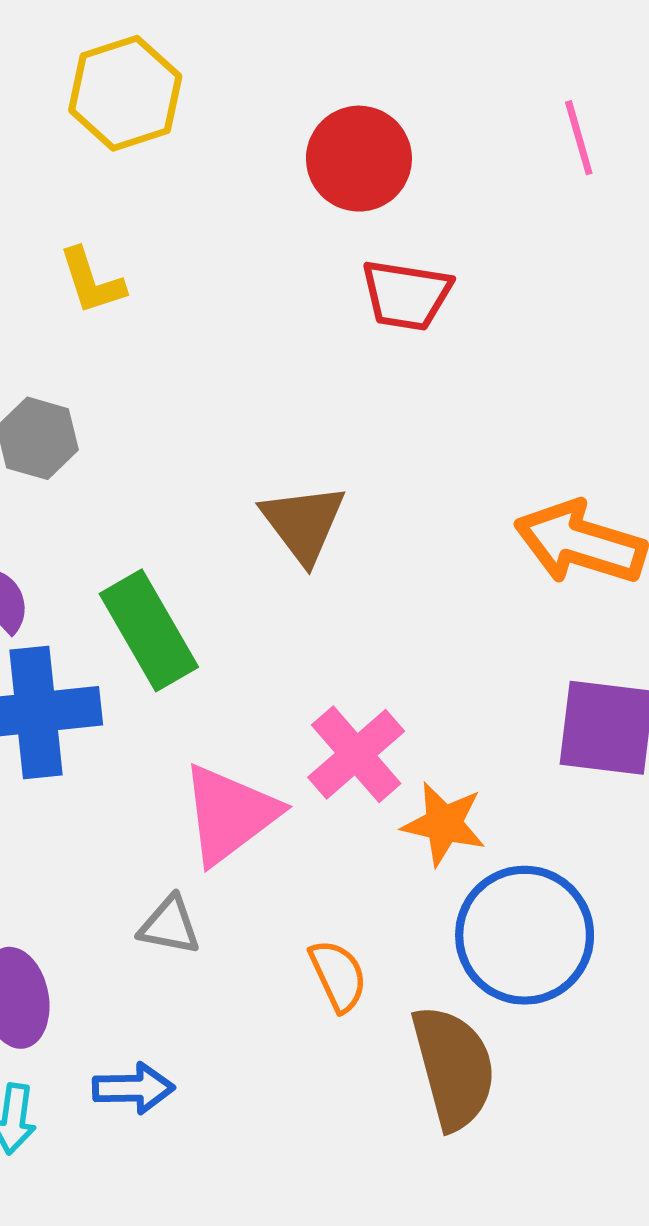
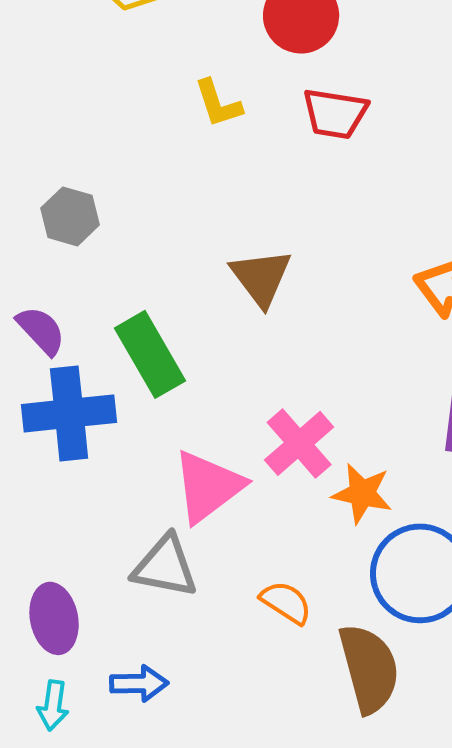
yellow L-shape: (92, 281) -> (218, 103), moved
gray triangle: (170, 925) -> (165, 566), size x1.5
orange semicircle: (338, 976) -> (286, 602), turned -32

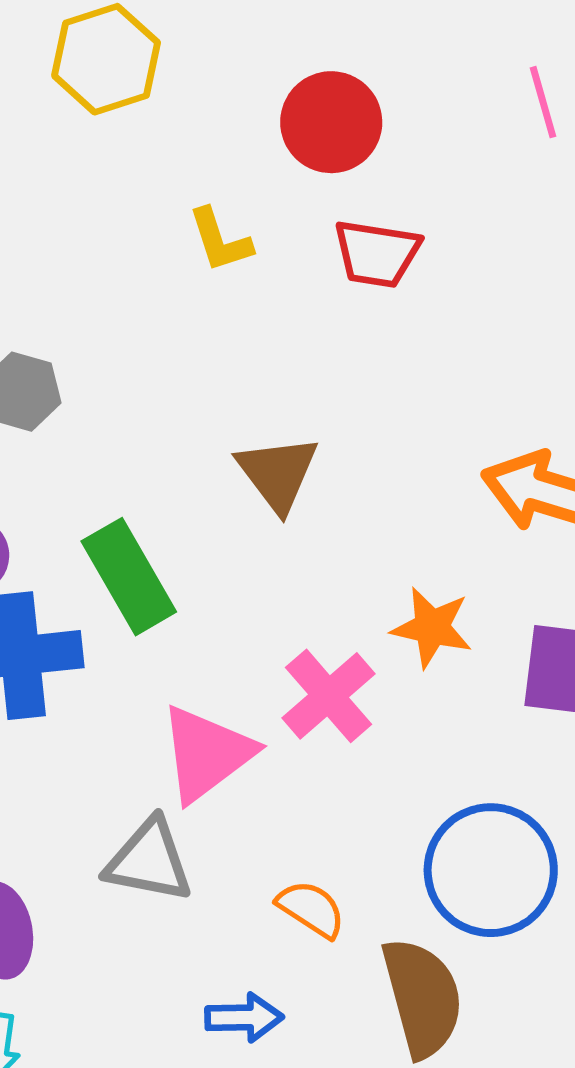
orange star: (362, 493) -> (432, 628), moved
blue arrow: (139, 683) -> (244, 1018), moved

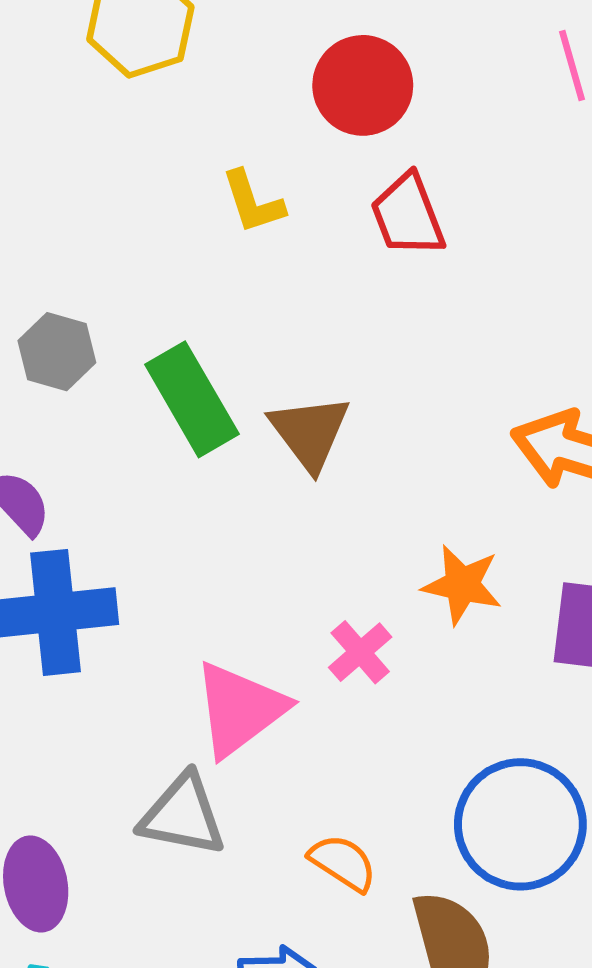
red trapezoid: (377, 254) -> (408, 215), turned 60
green rectangle: (129, 577) -> (192, 399), moved
pink cross: (329, 696) -> (360, 652), size x0.7

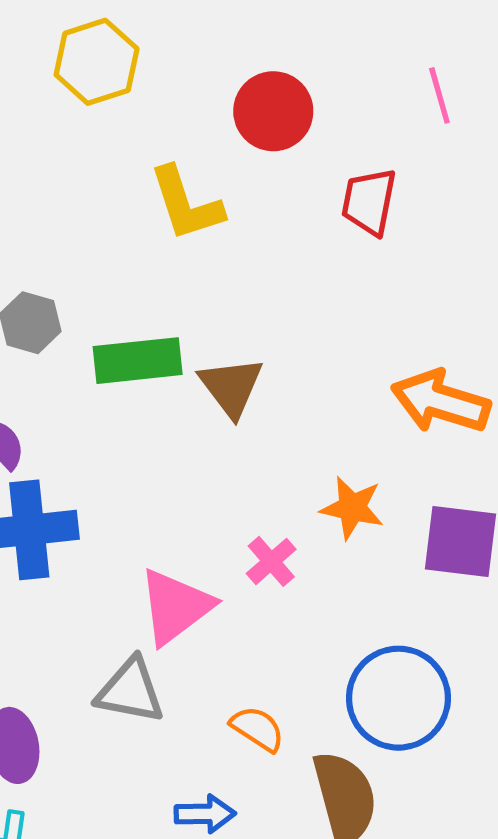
yellow L-shape: (253, 202) -> (186, 204), size x1.5
red trapezoid: (408, 215) -> (369, 202), moved, turned 32
green rectangle: (192, 399) -> (138, 361), turned -66

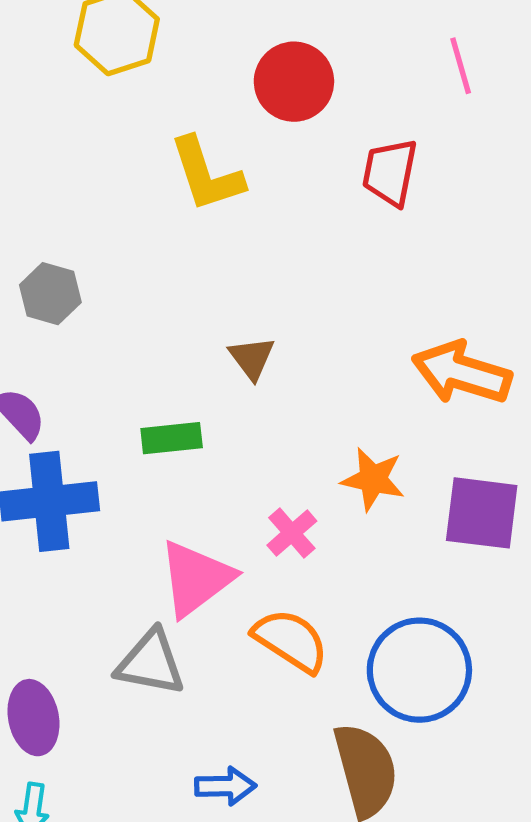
green rectangle: (138, 361) -> (172, 438), moved, size x0.7
brown triangle: (231, 387) -> (252, 358), size x0.7
orange semicircle: (258, 729) -> (291, 641), moved, size x1.4

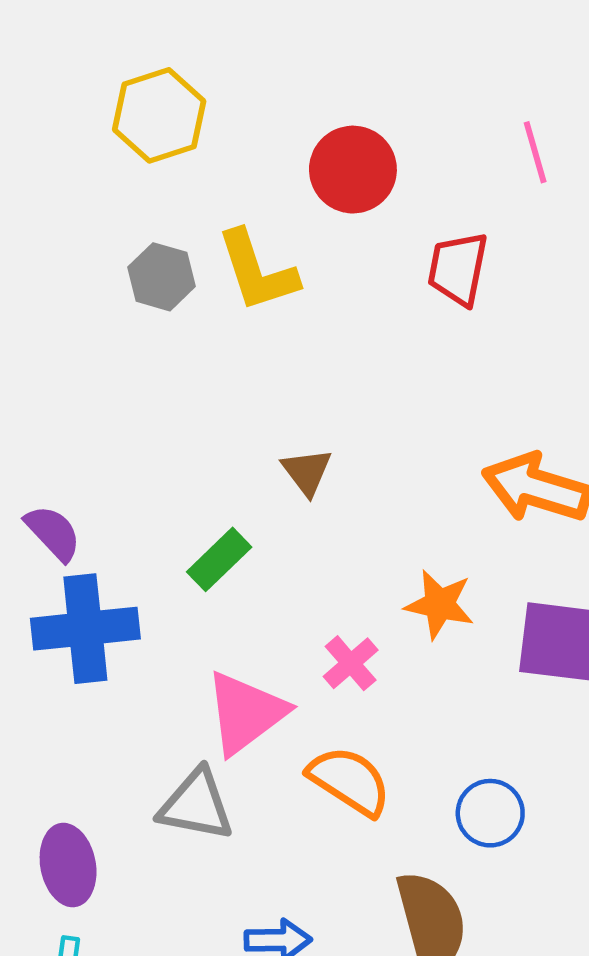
gray hexagon: (50, 294) -> (161, 277), moved
green rectangle: (172, 438) -> (219, 559), turned -38
blue circle: (419, 670) -> (490, 813), size x0.6

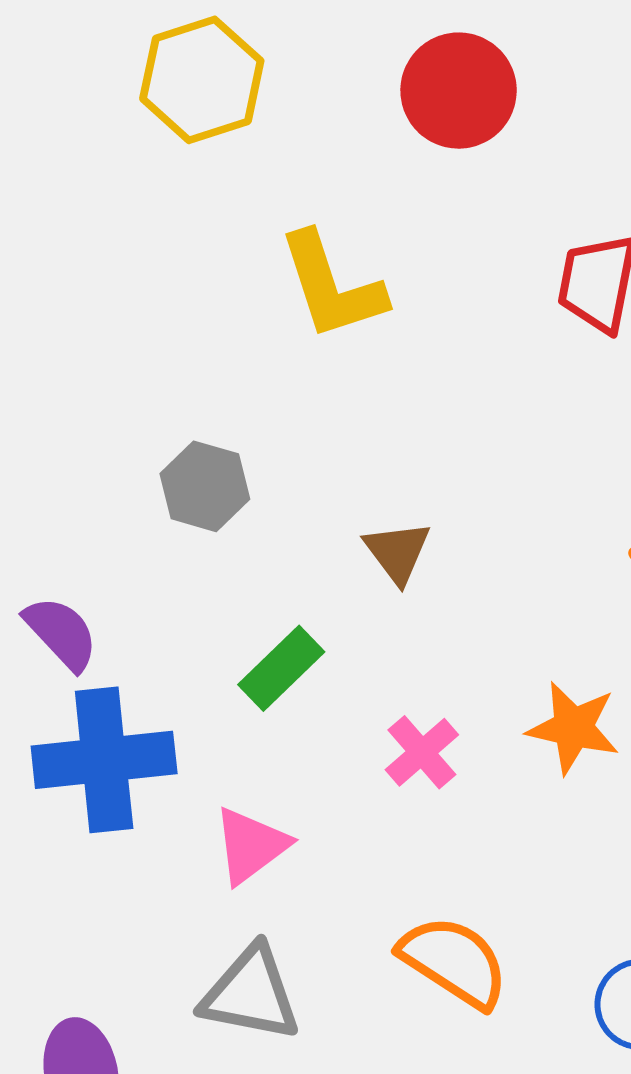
red circle: (353, 170) -> (459, 91), moved
gray hexagon: (161, 277) -> (205, 486), moved
pink cross: (351, 663) -> (422, 752), moved
pink triangle: (246, 713) -> (251, 845), moved, size x0.7

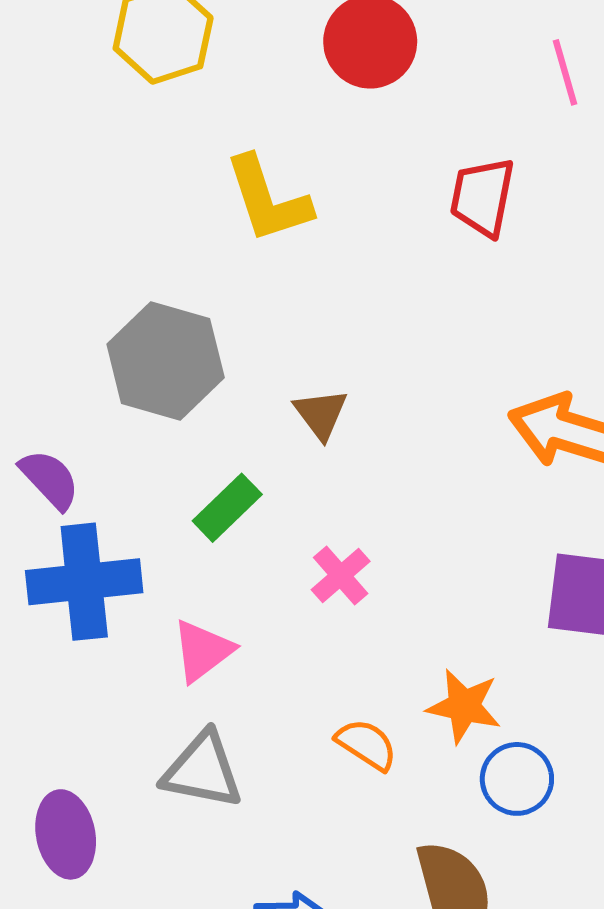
gray hexagon: (205, 486) -> (166, 361), size x1.6
orange star: (573, 728) -> (464, 706), moved
orange semicircle: (454, 962) -> (367, 744), size x0.7

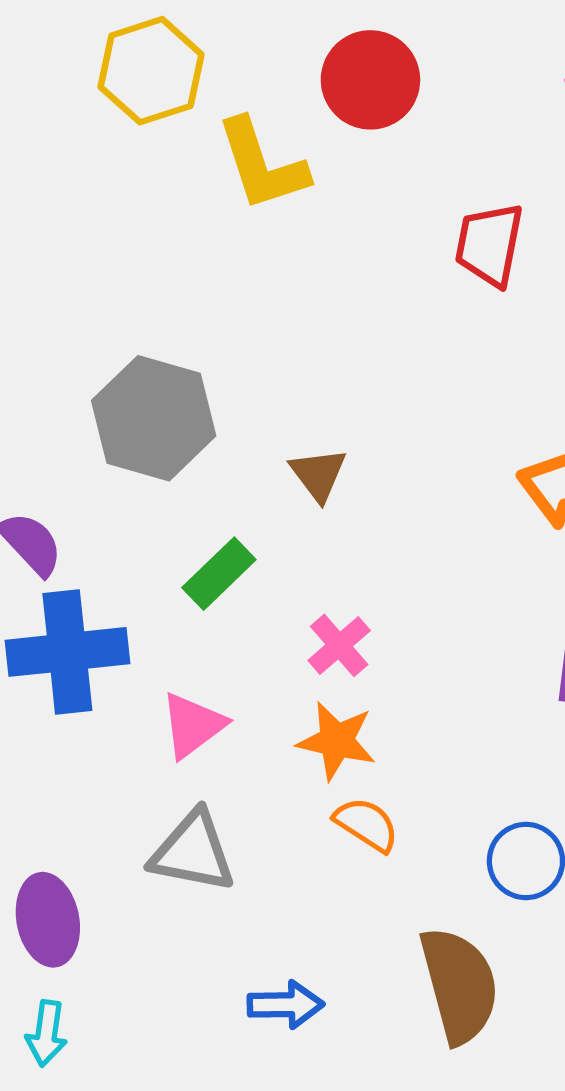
yellow L-shape: (268, 199) -> (262, 165), moved
orange star: (464, 706) -> (337, 741), moved

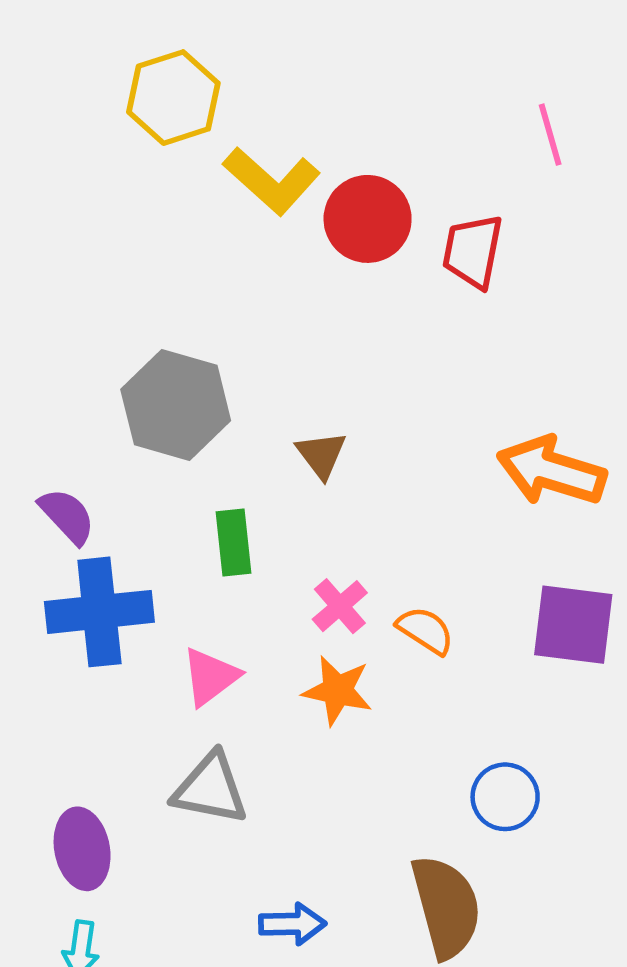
red circle: (370, 80) -> (368, 219), moved
yellow L-shape: (262, 165) -> (272, 181), turned -30
green rectangle: (219, 574) -> (233, 543), turned -52
orange semicircle: (367, 824) -> (425, 630), moved

